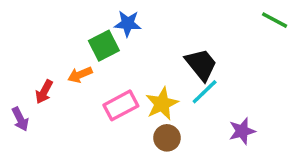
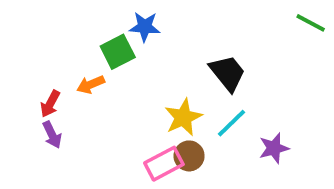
cyan line: (205, 92) -> (231, 123), moved
pink rectangle: (121, 105) -> (164, 164), moved
purple arrow: (20, 119) -> (52, 135), moved

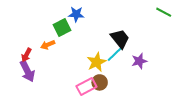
cyan line: (231, 123) -> (115, 54), moved
purple arrow: (52, 135) -> (27, 71), size x1.5
purple star: (274, 148) -> (139, 61), moved

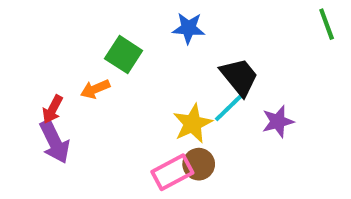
green line: (164, 12) -> (327, 24), turned 42
blue star: (76, 14) -> (189, 28), moved
green square: (62, 27) -> (124, 55), turned -30

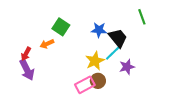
green line: (327, 24) -> (142, 17), moved
blue star: (189, 28) -> (99, 30), moved
purple star: (278, 122) -> (127, 67), moved

